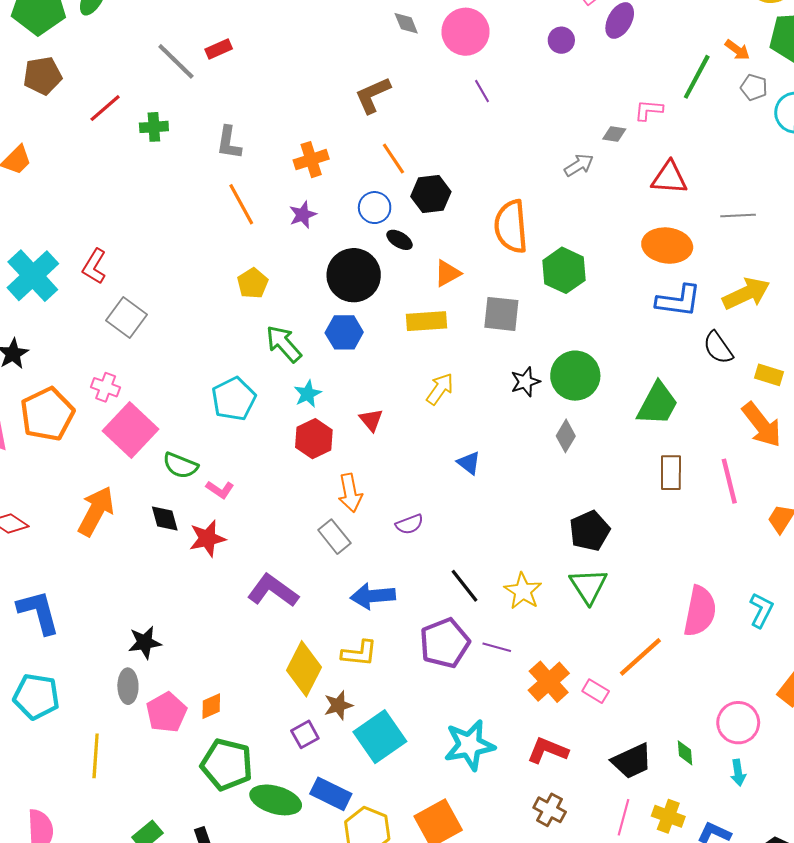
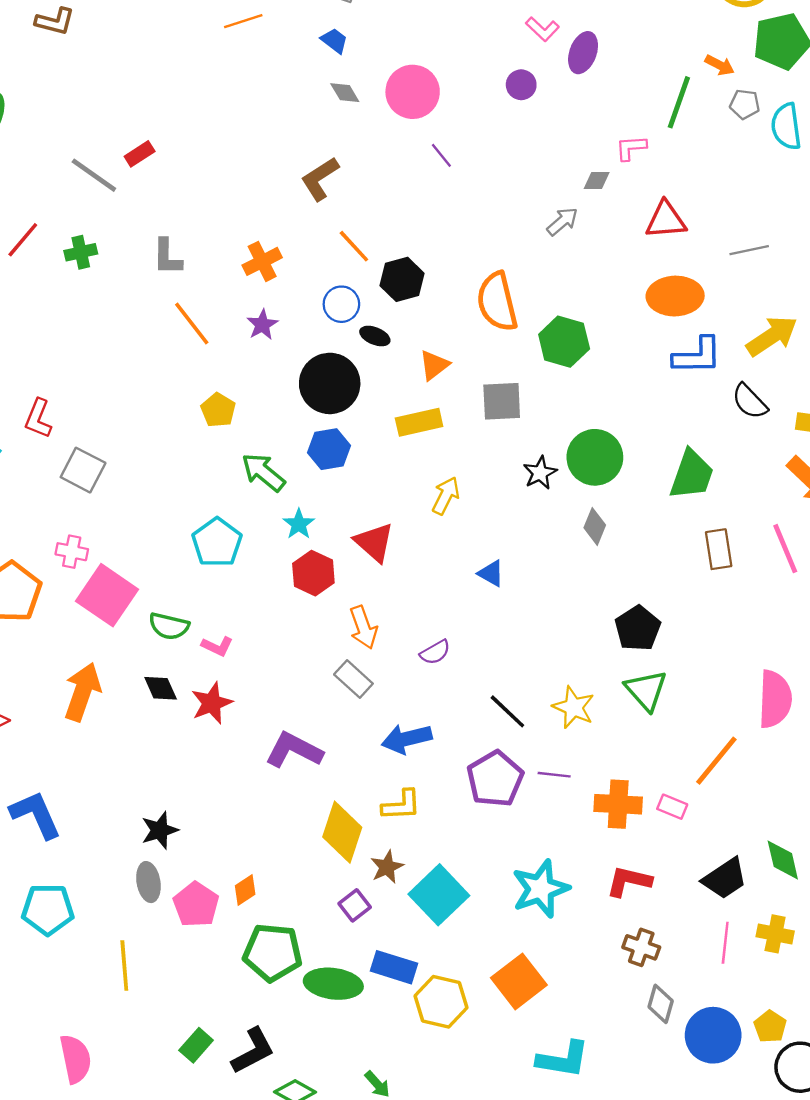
red triangle: (371, 420) -> (374, 542), size x1.5
orange cross: (549, 682) -> (618, 804), turned -36
green diamond: (685, 753) -> (783, 860), size x1.5

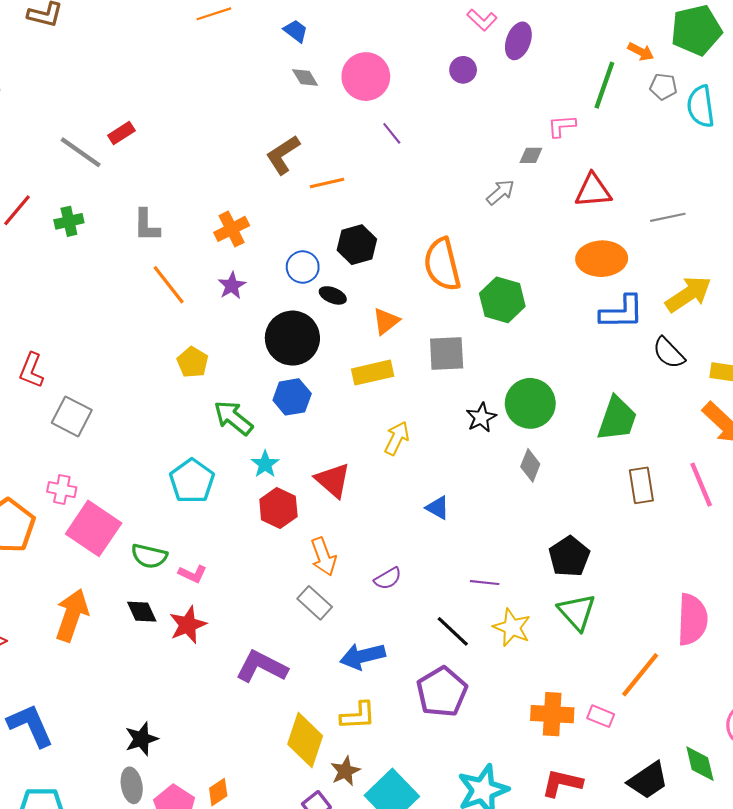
orange line: (354, 246) -> (327, 183), moved, turned -60
purple line: (554, 775) -> (485, 583), moved

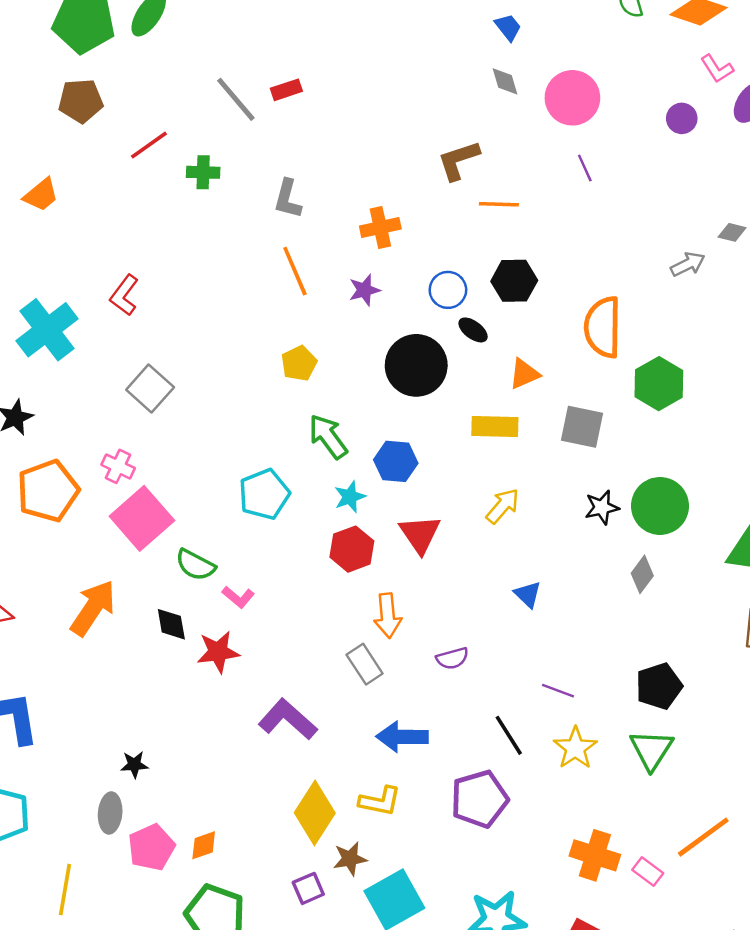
red L-shape: (31, 370) -> (124, 295), moved
blue hexagon: (292, 397) -> (396, 461), moved
black star: (141, 739) -> (134, 765), size x0.7

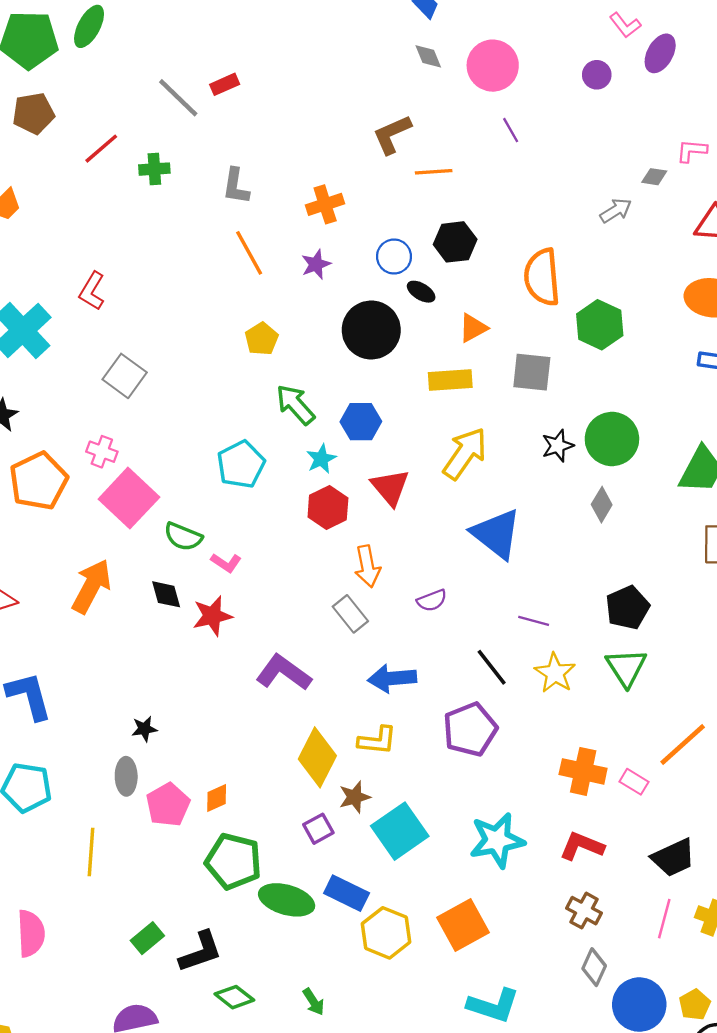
yellow arrow: (503, 506) -> (465, 453), size x1.5
blue triangle: (528, 594) -> (496, 534), size x2.0

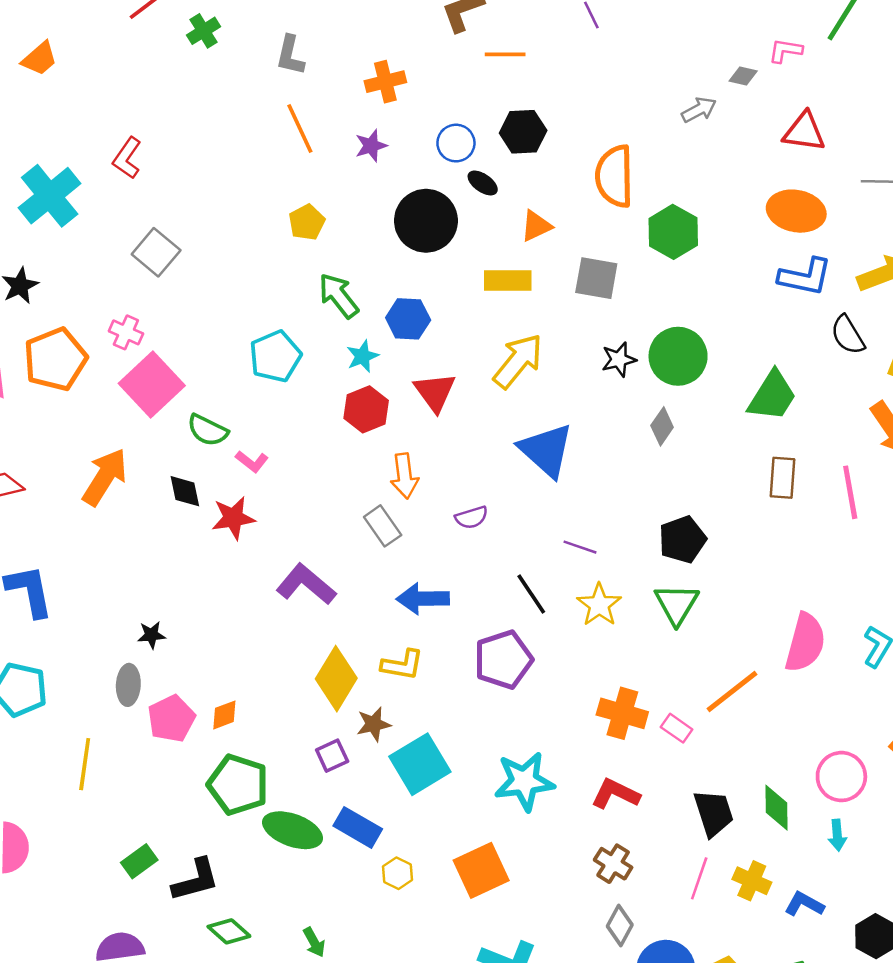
green cross: (154, 169) -> (204, 31), turned -32
black trapezoid: (673, 858) -> (714, 813), turned -87
yellow hexagon: (386, 933) -> (398, 873), size x0.6

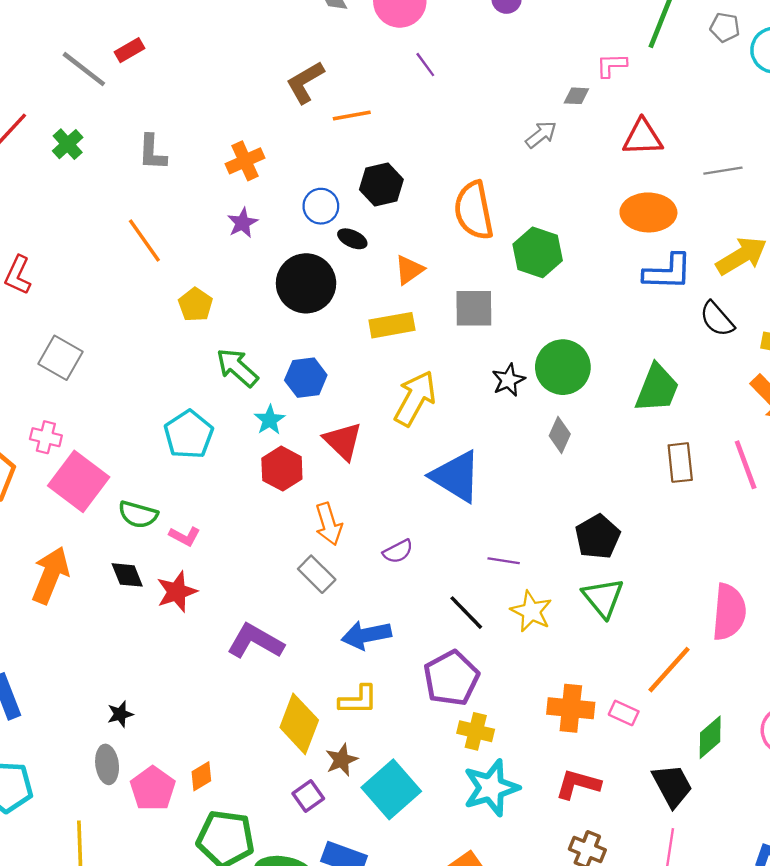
orange line: (300, 128) -> (144, 240), moved
green diamond: (777, 808) -> (710, 737), moved, turned 60
yellow cross: (752, 881) -> (476, 731), moved

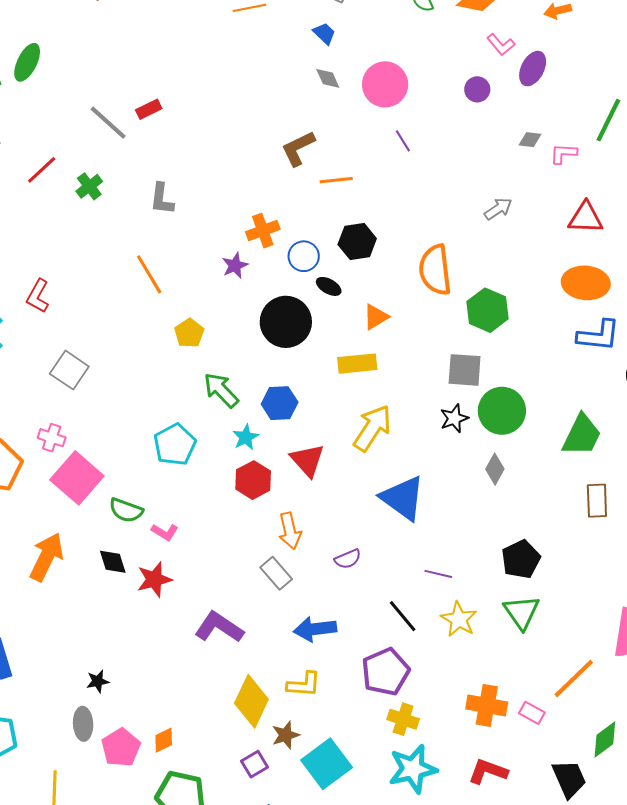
gray diamond: (576, 96) -> (530, 140), moved
orange cross: (245, 161) -> (263, 231), moved
gray square: (474, 308) -> (465, 370), moved

